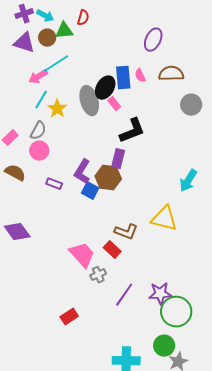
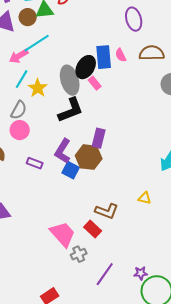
purple ellipse: (153, 40) -> (134, 19), turned -40
black L-shape: (132, 131) -> (71, 110), moved
yellow triangle: (164, 219) -> (145, 198), size x0.5
purple star: (160, 294) -> (141, 273), size x0.6

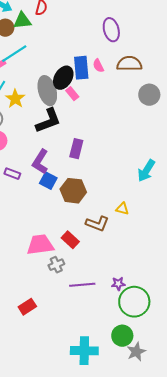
brown hexagon: (89, 157) -> (73, 191), moved
brown L-shape: (107, 211) -> (97, 224), moved
pink trapezoid: (63, 234) -> (40, 245), turned -56
purple line: (105, 274) -> (82, 285), turned 50

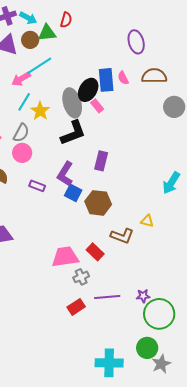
red rectangle: (27, 307) -> (76, 307), moved

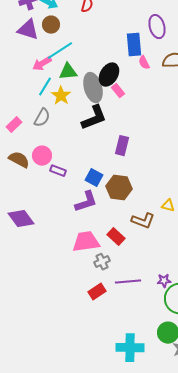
green triangle: (47, 33) -> (68, 72), moved
blue rectangle: (106, 80) -> (134, 45), moved
pink circle: (22, 153) -> (42, 156), moved
purple L-shape: (65, 174) -> (86, 202), moved, turned -140

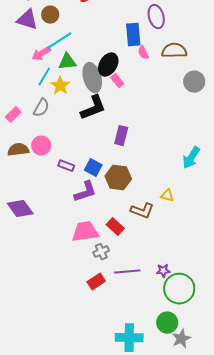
brown semicircle: (19, 160) -> (18, 150), turned -35
purple rectangle: (58, 171) -> (66, 166), moved

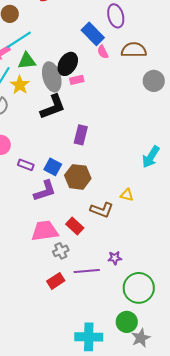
blue rectangle: (133, 35) -> (93, 34), turned -40
pink rectangle: (117, 81) -> (77, 80), turned -64
purple star: (163, 271) -> (115, 258), moved

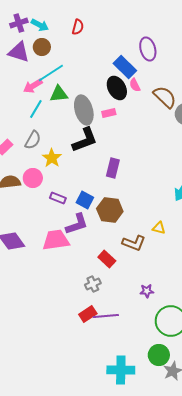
brown semicircle: (134, 50) -> (165, 97), moved, turned 45
black ellipse: (68, 64) -> (117, 88), moved, turned -60
yellow star: (20, 85) -> (52, 158), moved
pink trapezoid: (45, 231) -> (56, 240), moved
purple line: (87, 271) -> (106, 316), moved

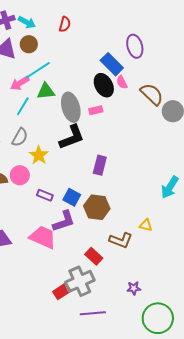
pink trapezoid: (56, 240) -> (43, 237), turned 32
gray cross: (93, 284) -> (80, 281), size x1.8
red rectangle: (88, 314) -> (62, 291), moved

